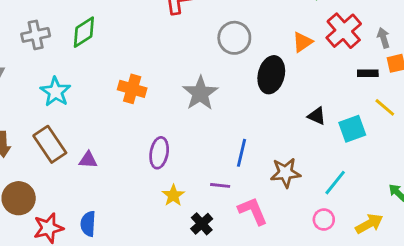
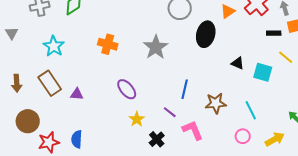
cyan square: (352, 129) -> (263, 72), turned 36
purple ellipse: (159, 153) -> (127, 89), turned -50
cyan line: (335, 183) -> (251, 110), turned -66
purple line: (220, 185) -> (170, 112), turned 32

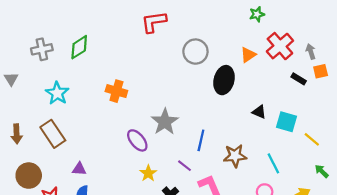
black rectangle: (274, 33) -> (299, 79), turned 32
gray star: (156, 47) -> (165, 122), moved
yellow line: (286, 57) -> (312, 139), moved
purple triangle: (77, 94) -> (79, 169), moved

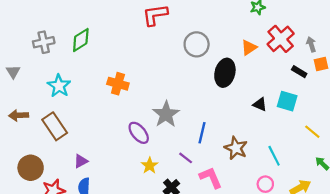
cyan square: (287, 122) -> (287, 101), moved
brown arrow: (17, 134) -> (19, 115), moved, turned 90
brown star: (235, 156) -> (236, 148), turned 30
purple triangle: (79, 169) -> (81, 161), turned -32

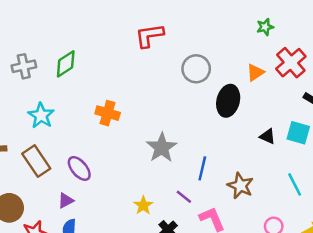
purple ellipse: (139, 133) -> (79, 168), moved
cyan line: (274, 156) -> (295, 184), moved

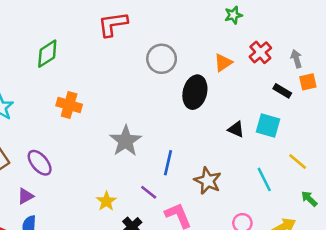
red cross: (291, 63) -> (260, 52), size x0.7
green diamond: (66, 64) -> (47, 54), moved

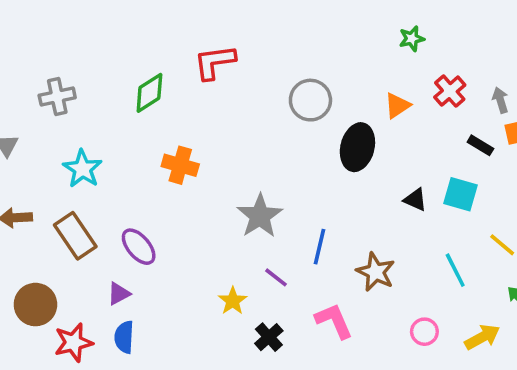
red L-shape: (113, 24) -> (215, 62), moved
purple line: (149, 192) -> (276, 277), moved

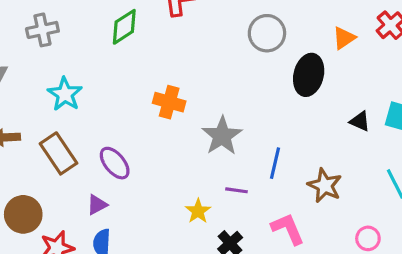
orange cross: (180, 165) -> (169, 102), moved
purple line: (276, 277) -> (236, 190), turned -30

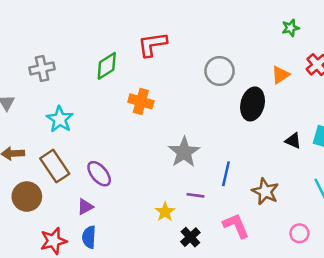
orange cross: (169, 102) -> (141, 101), moved
brown circle: (23, 214) -> (27, 197), moved

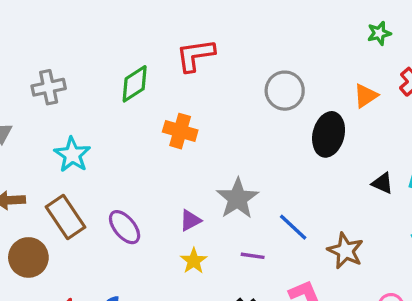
blue line: (226, 174) -> (293, 227), turned -60
purple triangle: (85, 207) -> (190, 220), moved
yellow star: (165, 212) -> (194, 261), moved

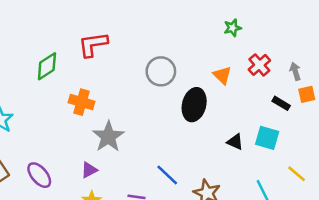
orange triangle: (366, 96) -> (222, 75), turned -42
gray star: (237, 198) -> (108, 137), moved

